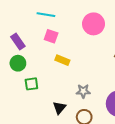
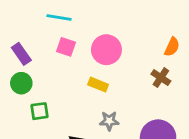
pink circle: (94, 24) -> (106, 50), moved
yellow rectangle: (62, 60) -> (98, 85), moved

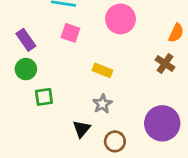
pink circle: (106, 50) -> (120, 19), moved
gray star: (109, 121) -> (102, 104), moved, turned -30

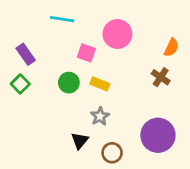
pink square: (70, 33) -> (86, 53), moved
green circle: (26, 69) -> (69, 83), moved
green square: (44, 97) -> (20, 84), moved, turned -36

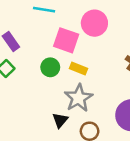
pink square: (86, 53) -> (66, 40), size x1.5
gray star: (100, 116) -> (78, 98), size x1.6

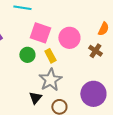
pink circle: (94, 23) -> (69, 38), moved
yellow rectangle: (78, 69) -> (50, 56), turned 40

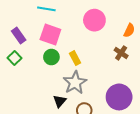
pink square: (40, 33) -> (50, 34), moved
pink circle: (69, 38) -> (94, 20), moved

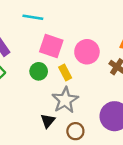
pink circle: (94, 20) -> (87, 52), moved
pink square: (50, 34) -> (51, 46), moved

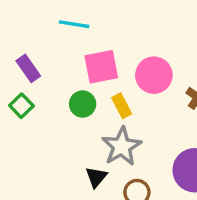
pink square: (51, 46) -> (101, 67), turned -30

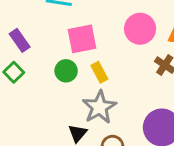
pink circle: (154, 75) -> (140, 29), moved

